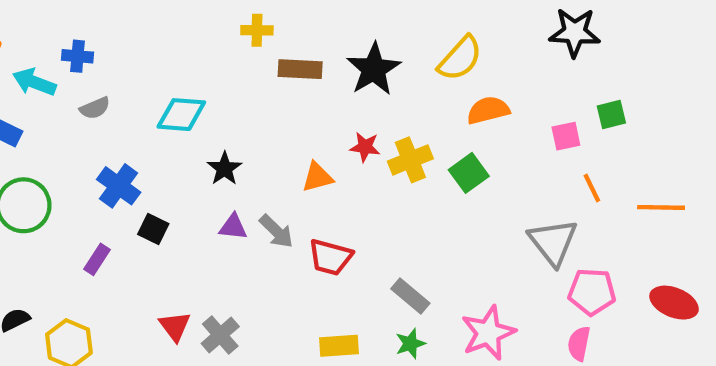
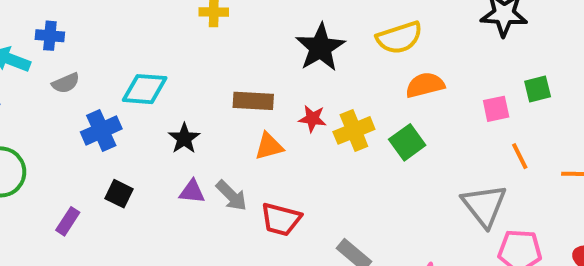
yellow semicircle: (460, 58) -> (399, 38), turned 30
brown rectangle: (300, 69) -> (253, 101), moved
blue cross: (119, 186) -> (101, 130), moved, turned 30

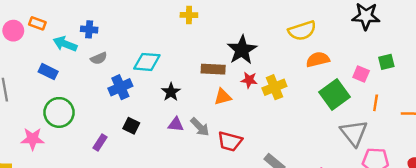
black star: (320, 48) -> (242, 50), moved
pink square: (496, 109) -> (361, 74), turned 35
green square: (407, 142) -> (335, 94), moved, size x1.4
orange line: (520, 156) -> (376, 103), turned 35

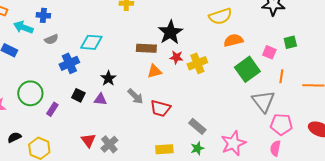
black star: (171, 92) -> (108, 78), moved
green circle: (59, 112) -> (30, 93), moved
purple triangle: (176, 125) -> (100, 99), moved

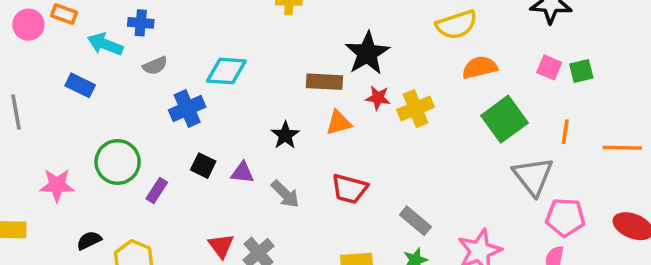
pink square: (269, 52) -> (549, 67), moved
black star: (108, 78) -> (285, 135), moved
gray arrow: (135, 96) -> (285, 194), moved

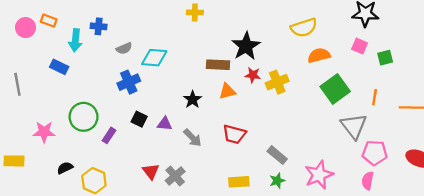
cyan arrow: (105, 44) -> (75, 40), turned -105
gray semicircle: (155, 66) -> (124, 48), moved
pink square: (549, 67) -> (360, 46), moved

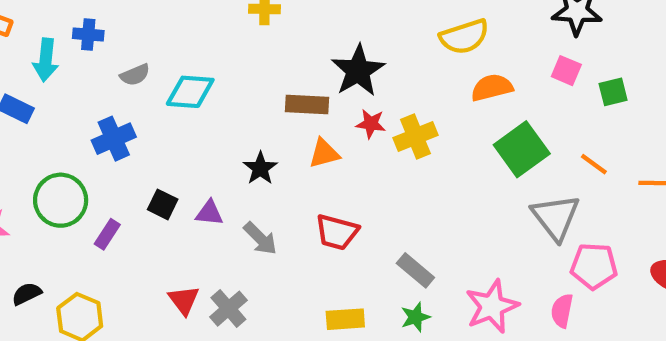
blue cross: (129, 82) -> (114, 139), moved
orange line: (375, 97) -> (594, 164), turned -63
pink semicircle: (368, 181) -> (562, 311), moved

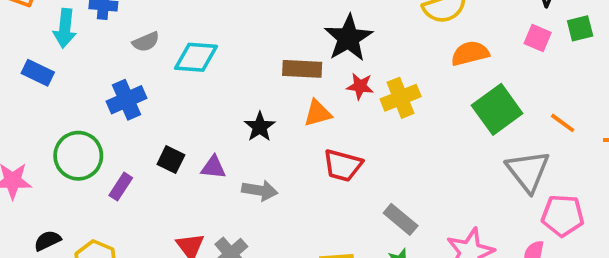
green square: (613, 92) -> (580, 28), moved
red trapezoid: (337, 232) -> (343, 165), moved
gray arrow: (260, 238) -> (260, 190), turned -36

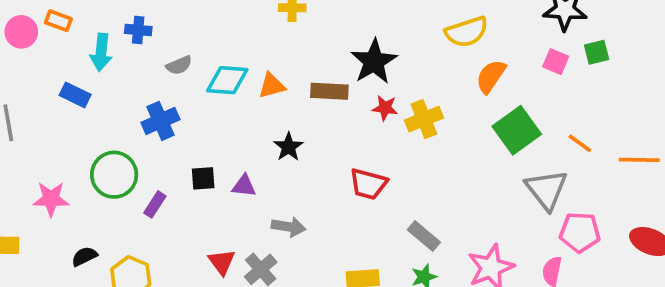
orange semicircle: (470, 53) -> (491, 76), turned -42
orange triangle: (318, 113) -> (272, 86), moved
black square: (171, 160) -> (203, 178), turned -30
gray arrow: (260, 190) -> (289, 227), moved

